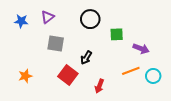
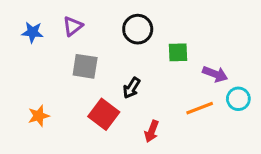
cyan circle: (153, 76) -> (238, 99), moved

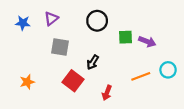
purple arrow: (215, 74) -> (147, 41), moved

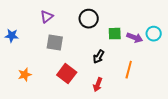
blue star: (23, 23) -> (12, 36), moved
black arrow: (93, 62) -> (99, 57), moved
cyan circle: (168, 70) -> (154, 34), moved
orange line: (141, 76) -> (129, 70), turned -54

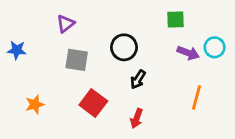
black circle: (89, 19) -> (124, 47), moved
green square: (115, 34) -> (176, 19), moved
orange line: (129, 70) -> (196, 97), moved

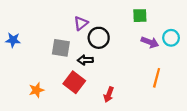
purple triangle: (65, 24) -> (81, 23), moved
black arrow: (138, 79) -> (85, 60), moved, turned 56
orange star: (35, 104) -> (36, 90), moved

